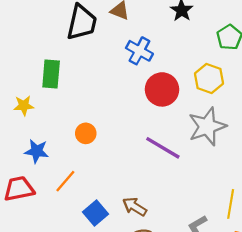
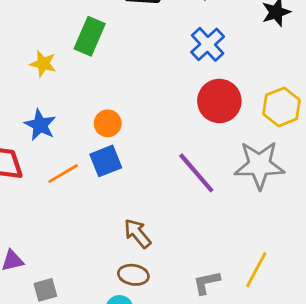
blue square: (96, 213) -> (106, 161), moved

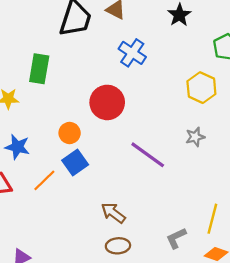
red circle: (219, 101) -> (107, 102), moved
gray star: (259, 165) -> (195, 137), size x0.5

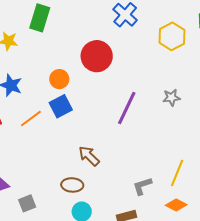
yellow hexagon: (201, 88) -> (172, 36), moved
purple line: (148, 155) -> (127, 108), turned 72
brown ellipse: (118, 246) -> (72, 185), moved

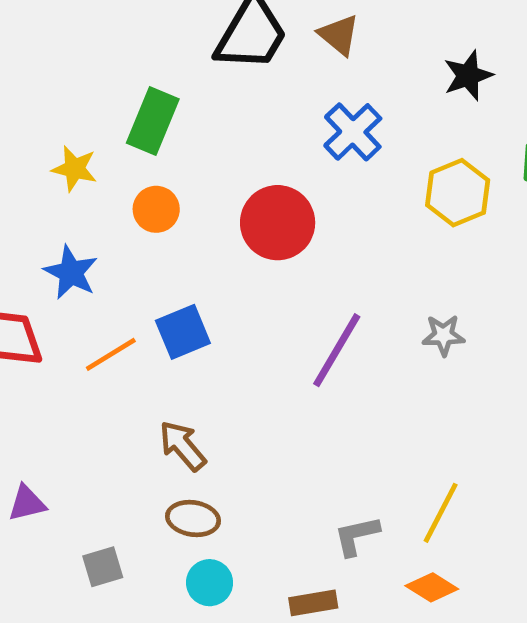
orange circle: (59, 79) -> (156, 209), moved
brown arrow: (89, 156) -> (183, 446), moved
gray square: (27, 203) -> (103, 567), moved

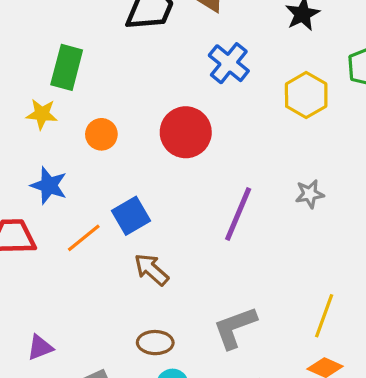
green rectangle: (153, 121) -> (67, 67), moved
brown arrow: (183, 446) -> (151, 270), moved
gray L-shape: (357, 536) -> (235, 327), moved, size x1.4

